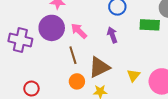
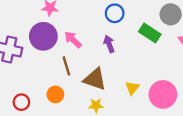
green rectangle: (150, 25) -> (150, 33), turned 30
brown triangle: (99, 67) -> (95, 79), turned 45
orange circle: (77, 81) -> (55, 94), moved

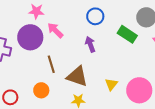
pink arrow: (73, 40) -> (55, 30), moved

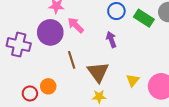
green rectangle: (127, 34) -> (144, 18), moved
brown triangle: (77, 76) -> (98, 72), turned 35
orange circle: (41, 90) -> (48, 86), moved

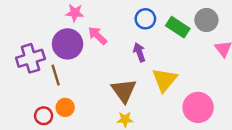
purple cross: (19, 45) -> (30, 58), turned -30
brown line: (72, 60) -> (56, 75), moved
yellow triangle: (133, 80) -> (165, 80), moved, size x1.6

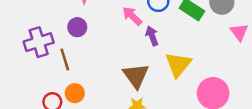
pink arrow: (97, 36) -> (132, 16), moved
purple circle: (68, 44) -> (77, 27), size x0.6

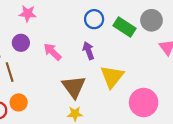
pink arrow: (132, 16) -> (52, 52), moved

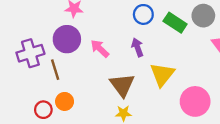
purple circle: (21, 43) -> (67, 39), size x1.5

